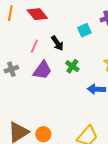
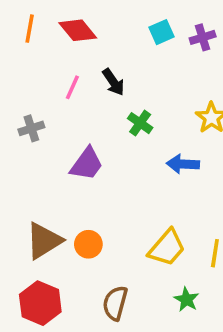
cyan square: (84, 30) -> (162, 32), moved
purple trapezoid: (42, 70) -> (87, 164), moved

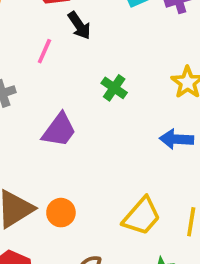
black arrow: (113, 82) -> (79, 25), moved
blue arrow: (183, 164) -> (177, 139), moved

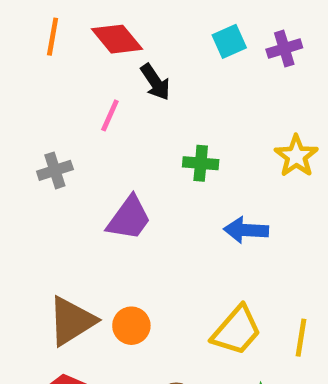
green cross: (114, 88) -> (201, 163), turned -30
blue arrow: (177, 139) -> (246, 230), moved

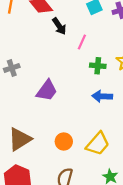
pink line: (110, 115) -> (82, 42), moved
green cross: (201, 163) -> (98, 66), moved
orange circle: (131, 326) -> (64, 142), moved

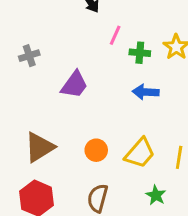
pink line: (82, 42) -> (115, 35), moved

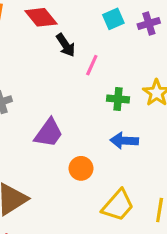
pink line: (115, 35) -> (92, 65), moved
orange circle: (96, 150) -> (81, 168), moved

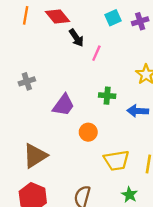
green cross: (118, 99) -> (107, 96), moved
blue arrow: (124, 141) -> (138, 111), moved
yellow trapezoid: (118, 205) -> (117, 160), turned 40

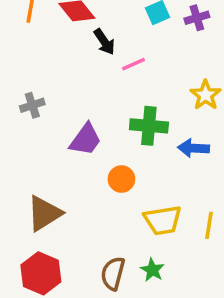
pink line: (96, 53) -> (133, 64), turned 42
green cross: (107, 96) -> (149, 126), size x1.5
green star: (129, 195) -> (152, 270), moved

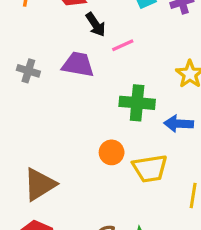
gray cross: (32, 105) -> (28, 71), moved, turned 35
purple trapezoid: (85, 140) -> (78, 64), moved, turned -116
yellow trapezoid: (163, 220) -> (150, 168), moved

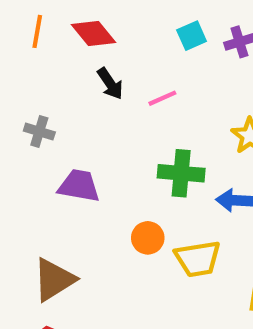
black arrow: (96, 24) -> (110, 84), moved
purple trapezoid: (78, 64) -> (79, 186), moved

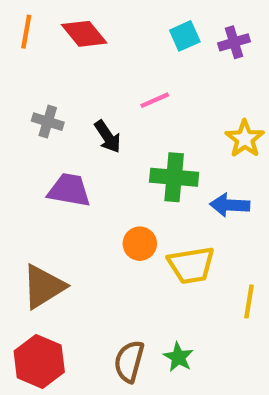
black arrow: (110, 84) -> (108, 137), moved
gray cross: (39, 132) -> (48, 122), moved

